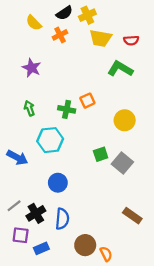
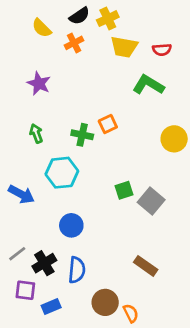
yellow circle: (125, 120) -> (174, 139), moved
brown rectangle: (132, 216) -> (146, 266), moved

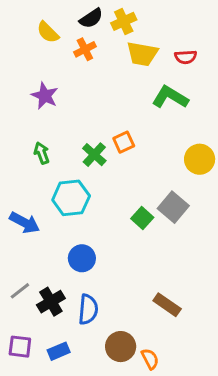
green cross: (82, 135) -> (94, 155), turned 30
green square: (124, 190) -> (142, 218), turned -30
gray square: (151, 201) -> (173, 207), moved
purple square: (25, 290) -> (20, 347), moved

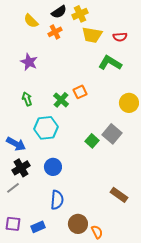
black cross: (51, 302) -> (21, 168), moved
brown rectangle: (167, 305) -> (119, 195), moved

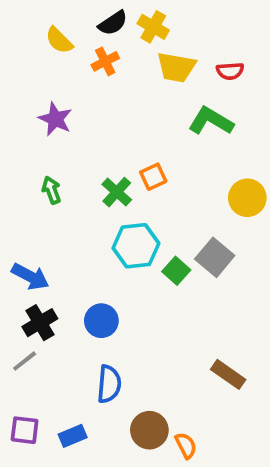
yellow cross: (80, 14) -> (153, 27), turned -35
cyan hexagon: (46, 128) -> (136, 246), moved

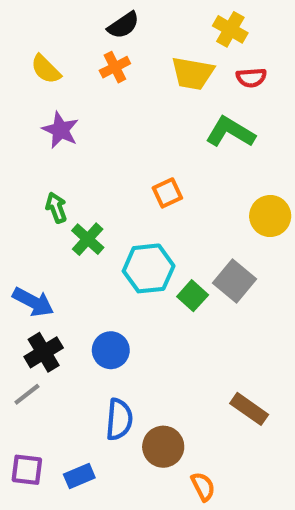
yellow cross: (153, 27) -> (230, 29), moved
yellow semicircle: (59, 40) -> (46, 69), moved
green cross: (117, 192) -> (88, 239), moved
brown circle: (149, 430) -> (163, 447), moved

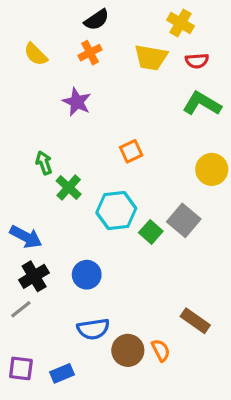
purple star: (60, 130) -> (77, 102), moved
green L-shape: (230, 132) -> (202, 104), moved
blue semicircle: (119, 419) -> (93, 329), turned 76
orange semicircle: (203, 487) -> (161, 350), moved

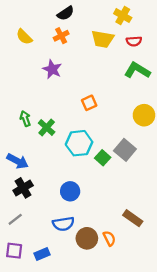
green arrow: (44, 163) -> (25, 119), moved
blue circle: (87, 275) -> (70, 191), moved
gray line: (21, 309) -> (15, 219), moved

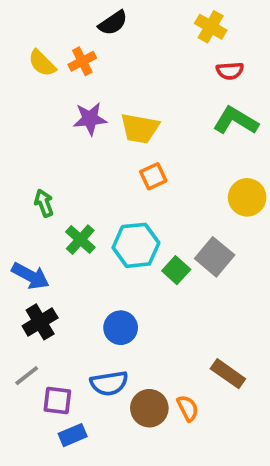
orange cross: (61, 36) -> (82, 61), moved
yellow trapezoid: (103, 39) -> (140, 128), moved
purple star: (52, 69) -> (90, 119), turned -30
green cross: (47, 127) -> (80, 240), moved
purple square: (14, 251) -> (57, 401), moved

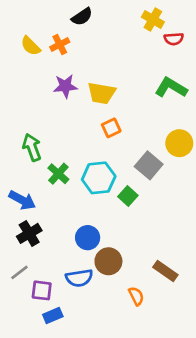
red semicircle: (230, 71) -> (174, 39), moved
green arrow: (44, 203) -> (32, 147), size x1.4
gray square: (215, 257) -> (149, 165), moved
brown circle: (149, 408) -> (108, 261), moved

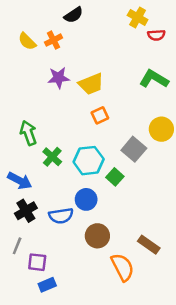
yellow trapezoid: (101, 93) -> (91, 84), turned -32
blue circle: (88, 238) -> (86, 199), moved
gray line: (19, 272) -> (17, 246), turned -30
blue semicircle: (79, 278) -> (61, 216), moved
orange semicircle: (136, 296) -> (122, 267), size x1.6

